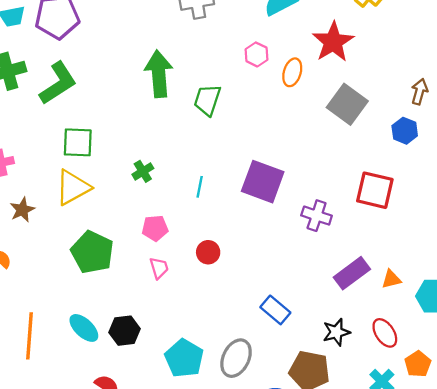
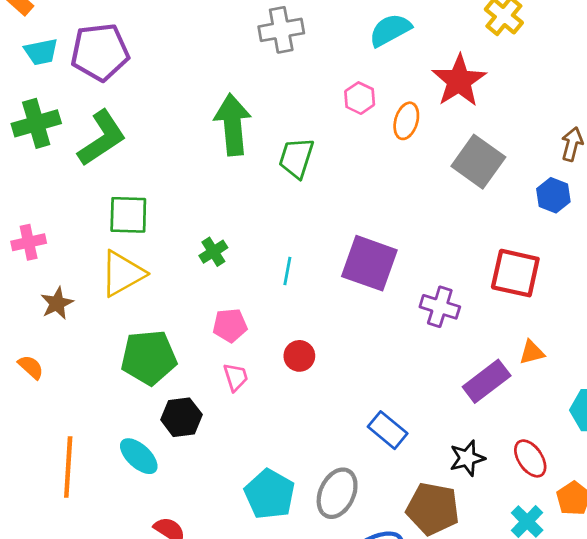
green pentagon: (92, 252) -> (149, 357), turned -30
orange triangle: (391, 279) -> (532, 352), moved
black hexagon: (125, 331) -> (181, 417), moved

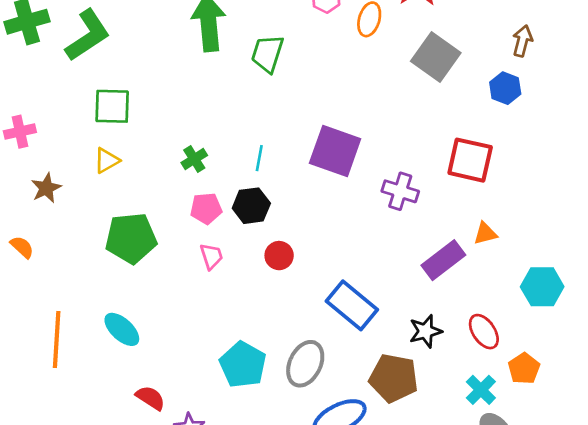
green cross: (213, 252) -> (194, 159), moved
yellow triangle: (122, 274) -> (107, 161), size x0.6
red circle: (299, 356) -> (279, 256), moved
black hexagon: (181, 417) -> (251, 206), moved
blue rectangle: (388, 430) -> (352, 305), size x1.4

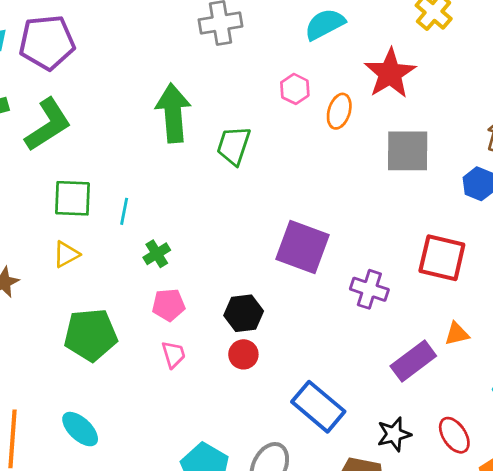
gray square: (436, 57) -> (408, 151), turned -36
cyan line: (259, 158) -> (124, 211), moved
black hexagon: (251, 206) -> (244, 313), moved

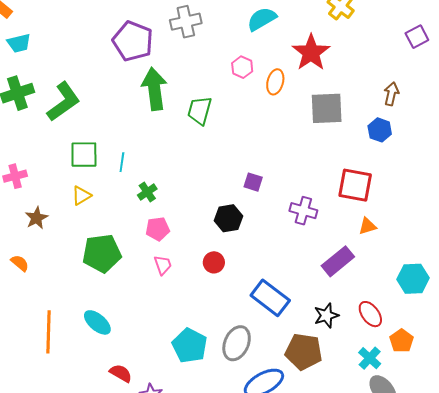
purple pentagon: (47, 42) -> (133, 41), moved, turned 30
purple square: (302, 247) -> (253, 182), size x0.5
black hexagon: (244, 313) -> (228, 218), moved
orange triangle: (457, 334) -> (368, 226), moved

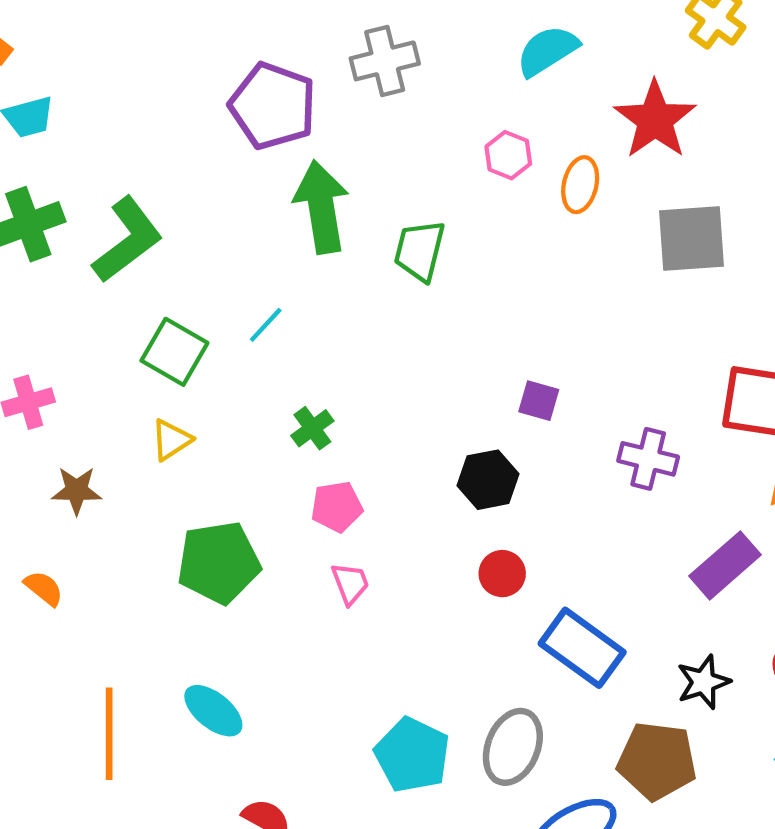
green square: (84, 155) -> (174, 352), turned 32
cyan line: (122, 162) -> (266, 325), moved, turned 36
brown star: (36, 218) -> (77, 491), turned 30
red circle: (214, 262) -> (502, 574), moved

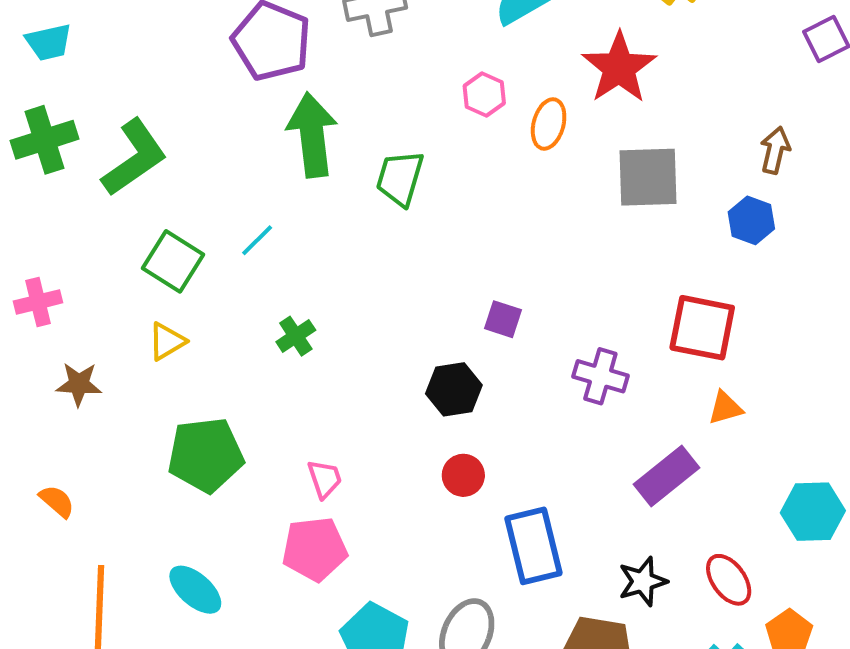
pink pentagon: (337, 507) -> (315, 549), moved, size x1.4
orange semicircle: (44, 588) -> (57, 501), moved
blue rectangle: (582, 648) -> (533, 546), turned 38

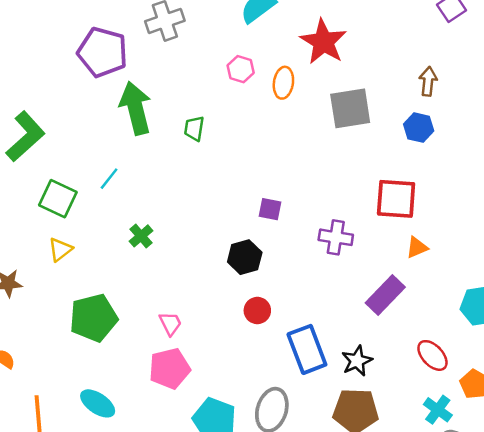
green trapezoid: (400, 178) -> (194, 128), size x0.7
black star: (643, 581) -> (357, 361), moved

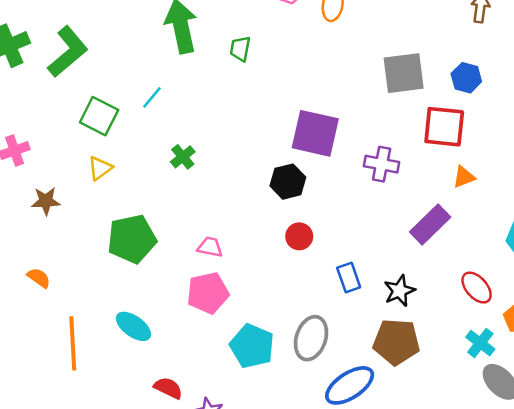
gray square: (350, 108) -> (404, 73), moved
blue hexagon: (419, 128) -> (466, 78), moved
purple square: (270, 209) -> (315, 133), size x2.0
pink trapezoid: (170, 324) -> (210, 247), turned -55
blue rectangle: (307, 349) -> (349, 278), size x0.6

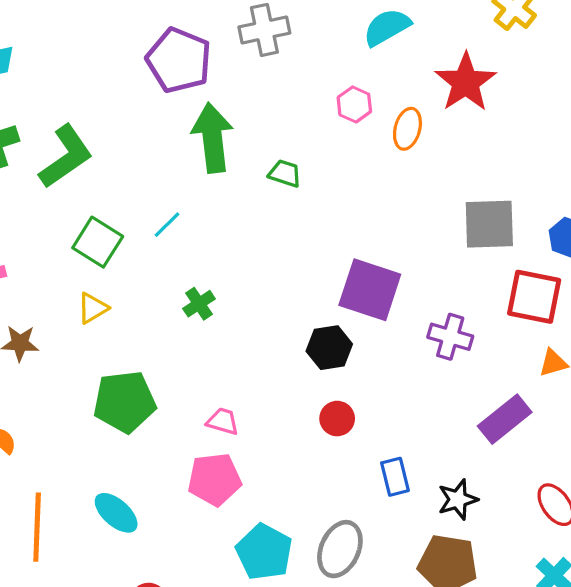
green trapezoid: (240, 49) -> (285, 173), turned 92

